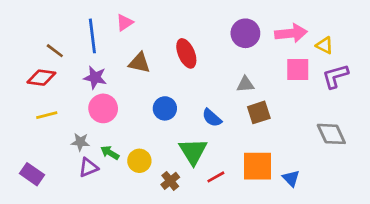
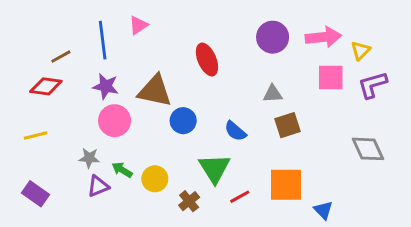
yellow triangle: (325, 45) -> (361, 51), turned 48
brown line: (55, 51) -> (61, 57), turned -66
brown triangle: (139, 63) -> (155, 91), moved, size x1.4
yellow line: (47, 115) -> (36, 136), moved
blue triangle: (291, 178) -> (323, 210), moved

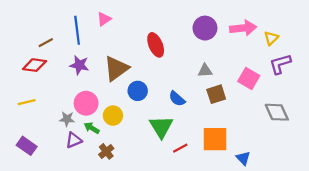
pink square: (331, 77) -> (249, 79), moved, turned 30
brown triangle: (155, 91) -> (116, 68), turned -48
pink circle: (115, 121) -> (86, 103), moved
yellow circle: (155, 179) -> (113, 116), moved
brown cross: (189, 201) -> (106, 151), moved

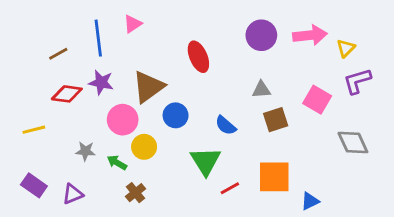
red diamond: (34, 65) -> (67, 94), moved
pink circle: (86, 103) -> (123, 120), moved
purple triangle: (74, 140) -> (73, 194), moved
blue triangle: (243, 158) -> (310, 201), turned 48

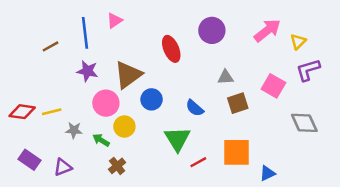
purple circle: (261, 35) -> (212, 30), moved
pink arrow: (310, 35) -> (267, 30), turned -32
red diamond: (67, 94) -> (22, 112), moved
yellow line: (34, 130) -> (52, 112), moved

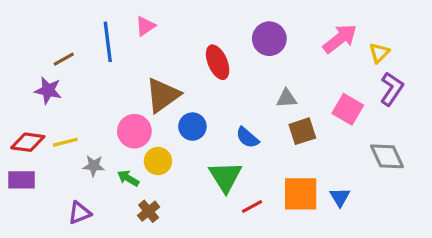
purple L-shape: (308, 70) -> (392, 89), turned 140
purple star: (87, 71) -> (48, 90), moved
purple rectangle: (30, 160) -> (21, 180), moved, turned -35
blue triangle: (267, 173) -> (340, 197), moved, turned -35

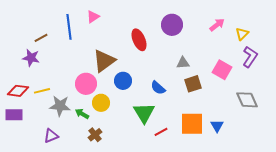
pink arrow: (340, 39) -> (217, 25), size x0.7
gray star: (94, 166) -> (60, 106), size x1.5

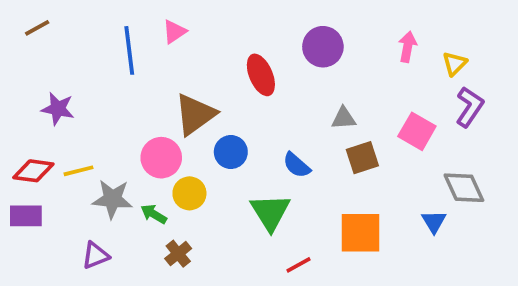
pink arrow: (217, 25) -> (408, 47), turned -42
brown line: (41, 38) -> (37, 28), moved
blue triangle: (217, 126) -> (434, 222), moved
red line: (161, 132) -> (298, 265), moved

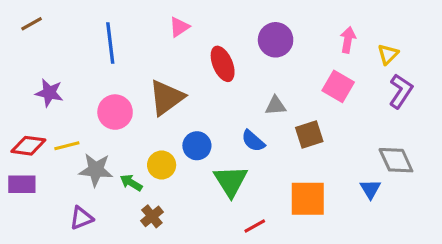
pink triangle: (174, 32) -> (179, 27), moved
gray triangle: (344, 118) -> (276, 106), moved
pink square: (417, 131) -> (338, 86), moved
blue circle: (231, 152) -> (197, 146), moved
pink circle: (161, 158) -> (115, 112), moved

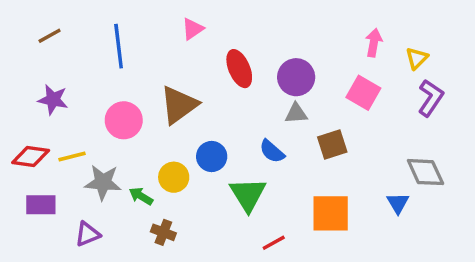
brown line: (32, 24) -> (50, 36), moved
purple circle: (276, 40) -> (296, 77), moved
purple rectangle: (22, 184) -> (41, 205), moved
brown cross: (152, 216) -> (163, 232), turned -30

